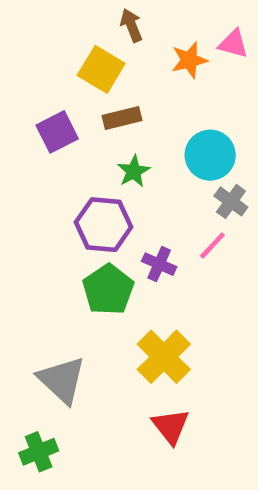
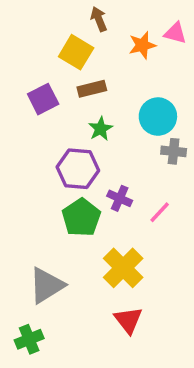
gray cross: (231, 201) -> (174, 151), turned -30
pink line: (212, 246) -> (160, 212), moved
gray triangle: (62, 380) -> (47, 285), turned 45

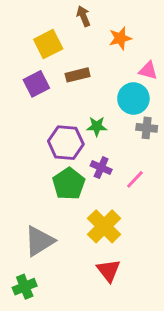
pink triangle: (175, 33) -> (148, 71), moved
yellow square: (76, 52) -> (48, 44), moved, turned 32
green star: (100, 129) -> (97, 126), moved, turned 30

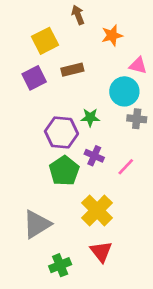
green cross: (25, 287) -> (60, 265), moved

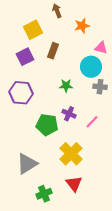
brown rectangle: (72, 70) -> (53, 51), turned -56
purple hexagon: (61, 132) -> (21, 93), moved
green pentagon: (64, 171) -> (47, 125), turned -30

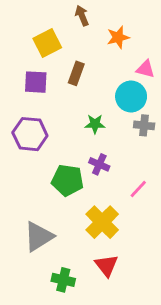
purple square: (25, 57) -> (36, 82), turned 30
pink line: (92, 122) -> (138, 189), moved
green cross: (44, 194) -> (63, 280), turned 35

